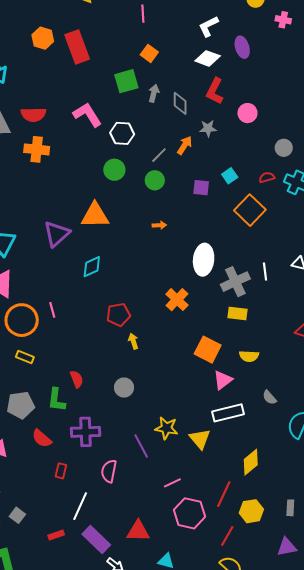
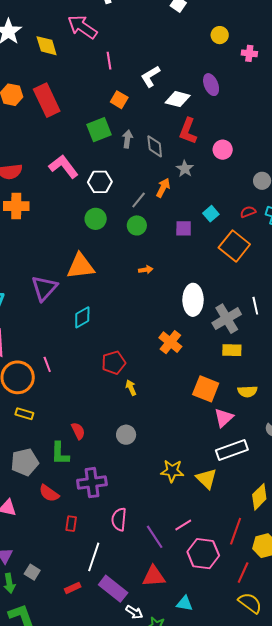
white L-shape: (208, 26) -> (150, 76), moved
gray star: (208, 128) -> (185, 169), turned -30
purple line: (141, 446) -> (155, 537), moved

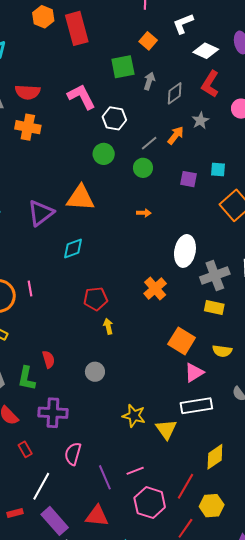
gray diamond: (155, 146) -> (175, 93), turned 50
cyan square: (211, 214) -> (218, 169), turned 35
red rectangle: (71, 524) -> (25, 449), turned -49

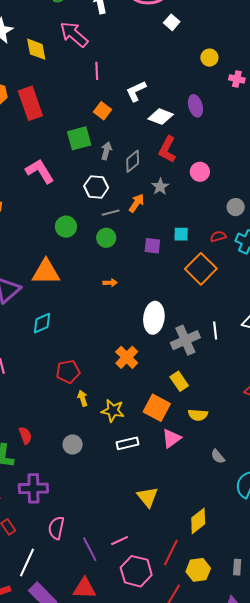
white hexagon: (114, 118) -> (96, 187), moved
gray line: (149, 143) -> (111, 213), turned 30
yellow rectangle: (214, 307) -> (179, 381), moved, turned 48
white rectangle: (196, 406) -> (128, 443), moved, size x0.7
yellow star: (134, 416) -> (113, 411), moved

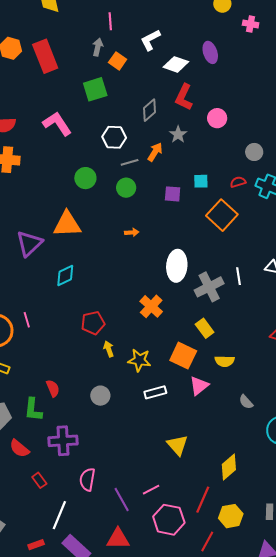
gray arrow: (106, 151) -> (98, 47), moved

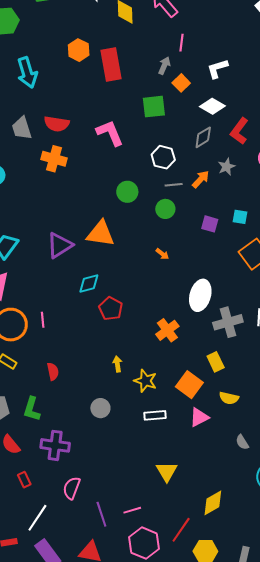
white diamond: (176, 64) -> (212, 106), moved
orange arrow: (132, 232) -> (162, 254), turned 32
red pentagon: (93, 323) -> (111, 309), moved, turned 30
red semicircle: (53, 388) -> (53, 371), moved

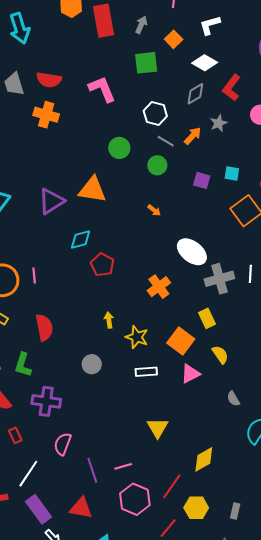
gray arrow: (164, 66) -> (141, 25), moved
gray line: (174, 185) -> (166, 141), turned 36
white ellipse: (200, 295) -> (192, 252), turned -68
red semicircle: (53, 371) -> (44, 327), size x1.5
yellow semicircle: (229, 398) -> (220, 355), turned -138

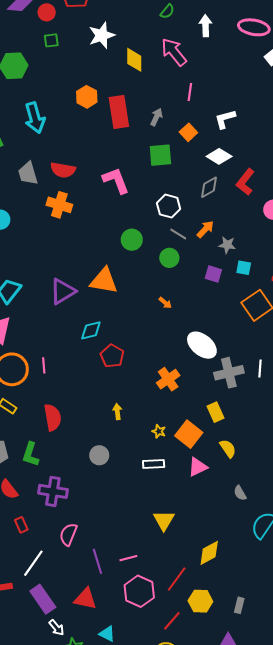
gray star: (219, 123) -> (227, 245), moved, turned 30
yellow star: (137, 337) -> (159, 431), moved, size x0.6

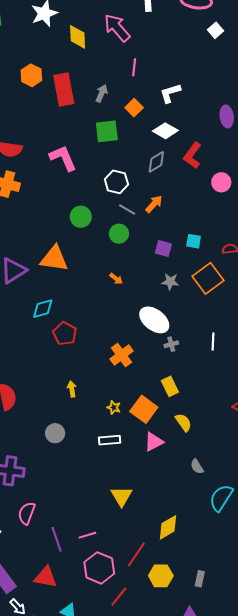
gray star: (227, 245) -> (170, 282), moved
gray cross: (229, 373) -> (171, 344), moved, size x0.5
red line: (172, 621) -> (119, 597), moved

